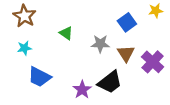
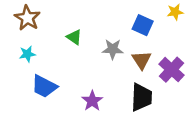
blue square: (127, 22) -> (143, 25), turned -30
black trapezoid: (110, 82) -> (141, 97), moved, turned -50

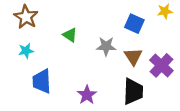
blue trapezoid: (44, 86) -> (42, 81), turned 60

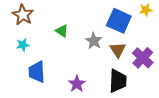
blue square: (134, 24) -> (119, 21), size x1.4
gray star: (106, 46) -> (94, 41), turned 30

